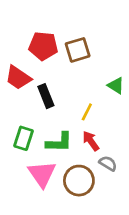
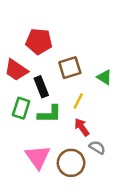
brown square: (78, 50) -> (70, 68), moved
green rectangle: (24, 138) -> (21, 108), moved
green L-shape: (59, 142) -> (50, 114), moved

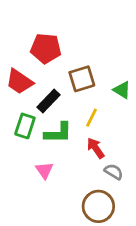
black rectangle: (41, 87) -> (49, 101), turned 66
pink triangle: (38, 157) -> (44, 170), moved, size x0.6
brown circle: (71, 163) -> (98, 206), moved

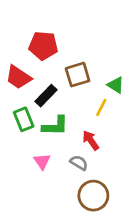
yellow line: (91, 118) -> (101, 107), moved
green rectangle: (25, 126) -> (24, 119), turned -40
gray semicircle: (114, 172) -> (79, 163), moved

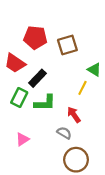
brown square: (78, 75) -> (67, 45), moved
green rectangle: (24, 119) -> (19, 98), turned 48
pink triangle: (42, 161) -> (22, 139), moved, turned 32

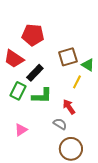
brown square: (67, 45) -> (68, 57), moved

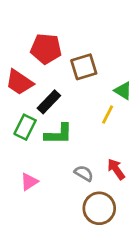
brown square: (68, 57) -> (84, 67), moved
red arrow: (69, 107) -> (116, 169), moved

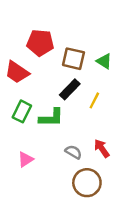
brown square: (84, 67) -> (73, 59), turned 30
green triangle: (123, 91) -> (104, 61), moved
black rectangle: (49, 102) -> (70, 89), moved

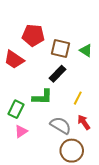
yellow line: (94, 100) -> (78, 98), moved
green rectangle: (22, 111) -> (16, 109), moved
gray semicircle: (73, 152) -> (61, 125), size x1.5

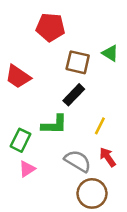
red pentagon: (33, 35) -> (50, 27), moved
green triangle: (86, 50) -> (110, 53), moved

